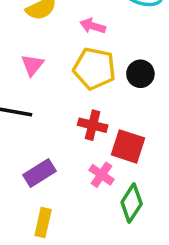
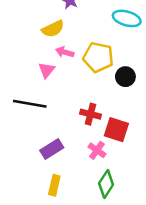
pink arrow: (93, 26) -> (65, 52), moved
yellow pentagon: (94, 68) -> (98, 57), moved
green diamond: (132, 203) -> (106, 184), moved

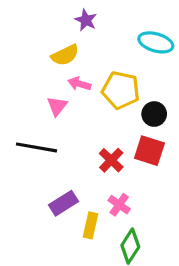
red cross: (91, 114) -> (111, 160), turned 30
red square: (116, 130) -> (149, 151), moved
yellow rectangle: (54, 185) -> (91, 225), moved

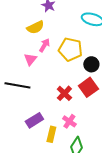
pink arrow: (79, 84) -> (44, 45), turned 104
red square: (149, 151) -> (88, 87), turned 36

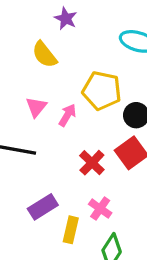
yellow semicircle: (35, 27) -> (44, 55), turned 78
pink arrow: (44, 45) -> (67, 115), moved

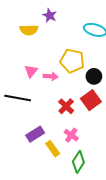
yellow semicircle: (44, 55) -> (29, 30), moved, turned -54
pink arrow: (67, 115) -> (51, 76), turned 64
yellow rectangle: (71, 230) -> (53, 149), turned -49

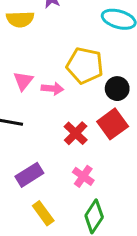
yellow rectangle: (53, 149) -> (43, 213), moved

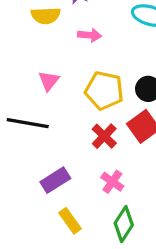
yellow pentagon: (85, 65) -> (104, 91), moved
pink arrow: (52, 89) -> (90, 35), moved

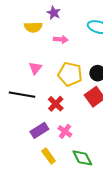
red cross: (104, 136) -> (56, 104), moved
pink cross: (112, 182) -> (65, 131), moved
green diamond: (124, 224) -> (82, 158), turned -60

